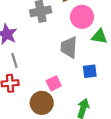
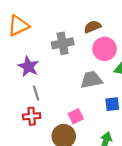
gray trapezoid: (69, 47) -> (91, 80), turned 75

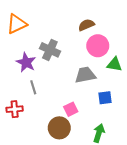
gray cross: (63, 43) -> (50, 50), moved, turned 36
red cross: (32, 116) -> (15, 109), moved

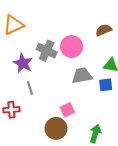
brown semicircle: (86, 25) -> (104, 30), moved
pink circle: (98, 46) -> (72, 47), moved
blue square: (105, 98) -> (106, 85), moved

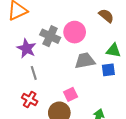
brown semicircle: (104, 30) -> (106, 16), turned 63
red cross: (11, 110) -> (30, 100), moved, turned 35

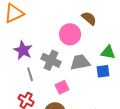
brown semicircle: (106, 16) -> (89, 18), moved
gray cross: (50, 36) -> (51, 60), moved
pink square: (71, 94) -> (62, 87), moved

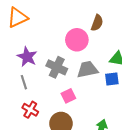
brown semicircle: (89, 18) -> (97, 23), turned 70
gray line: (30, 74) -> (24, 82), moved

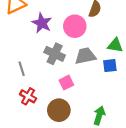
purple star: (27, 57) -> (42, 23), moved

